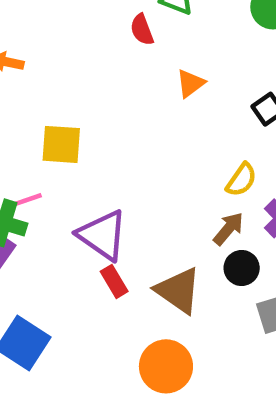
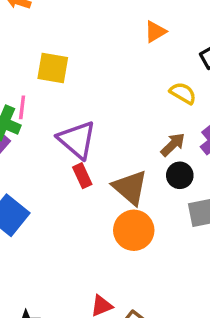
yellow semicircle: (241, 180) -> (183, 93), moved, turned -100
pink line: (26, 200) -> (22, 107), turned -70
orange circle: (166, 366) -> (134, 230), moved

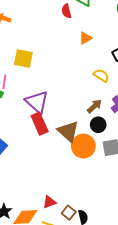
red rectangle: (82, 176) -> (40, 124), size x1.5
orange circle: (134, 230) -> (83, 146), moved

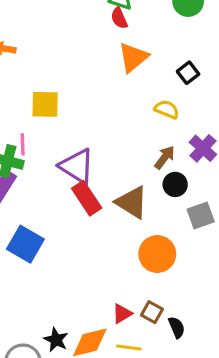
red semicircle: (66, 11) -> (119, 18), moved
orange triangle: (85, 38) -> (133, 57), size x1.5
orange circle: (83, 146) -> (157, 254), moved
brown square: (69, 213) -> (152, 312), moved

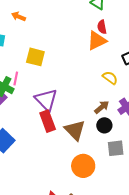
red semicircle: (119, 18) -> (102, 27), moved

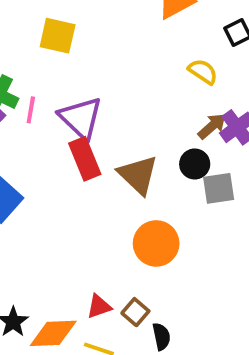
pink line: (16, 78) -> (31, 110), moved
brown arrow: (102, 107) -> (212, 126), moved
gray square: (116, 148) -> (219, 188), moved

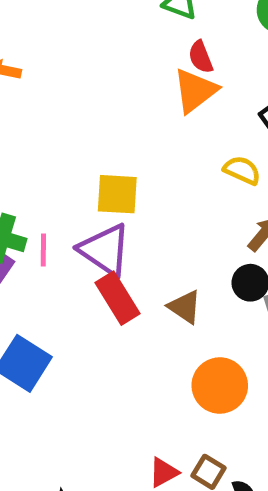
yellow square: (58, 36) -> (117, 194), moved
brown triangle: (138, 175) -> (185, 307), size x0.7

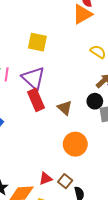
yellow square: (117, 194) -> (37, 42), moved

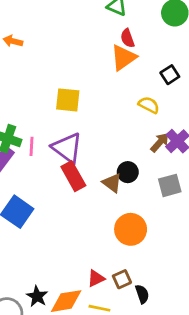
black circle: (95, 101) -> (128, 172), moved
brown square: (65, 181) -> (122, 279), turned 32

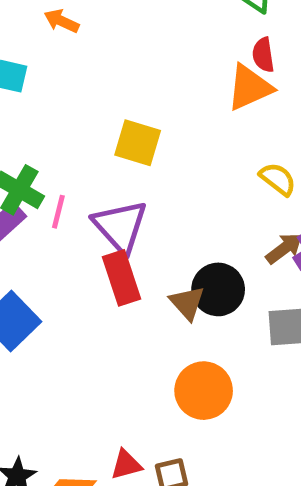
black circle: (128, 172) -> (218, 289), size x1.4

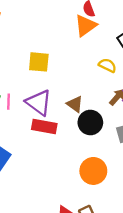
red rectangle: (121, 278) -> (44, 126), turned -50
brown triangle: (187, 303) -> (75, 104), moved

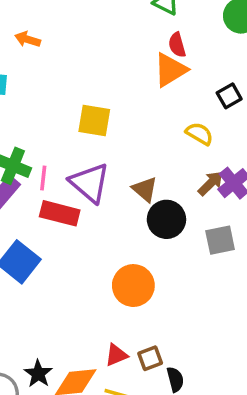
red rectangle: (44, 126) -> (60, 213), moved
orange circle: (93, 171) -> (133, 286), moved

